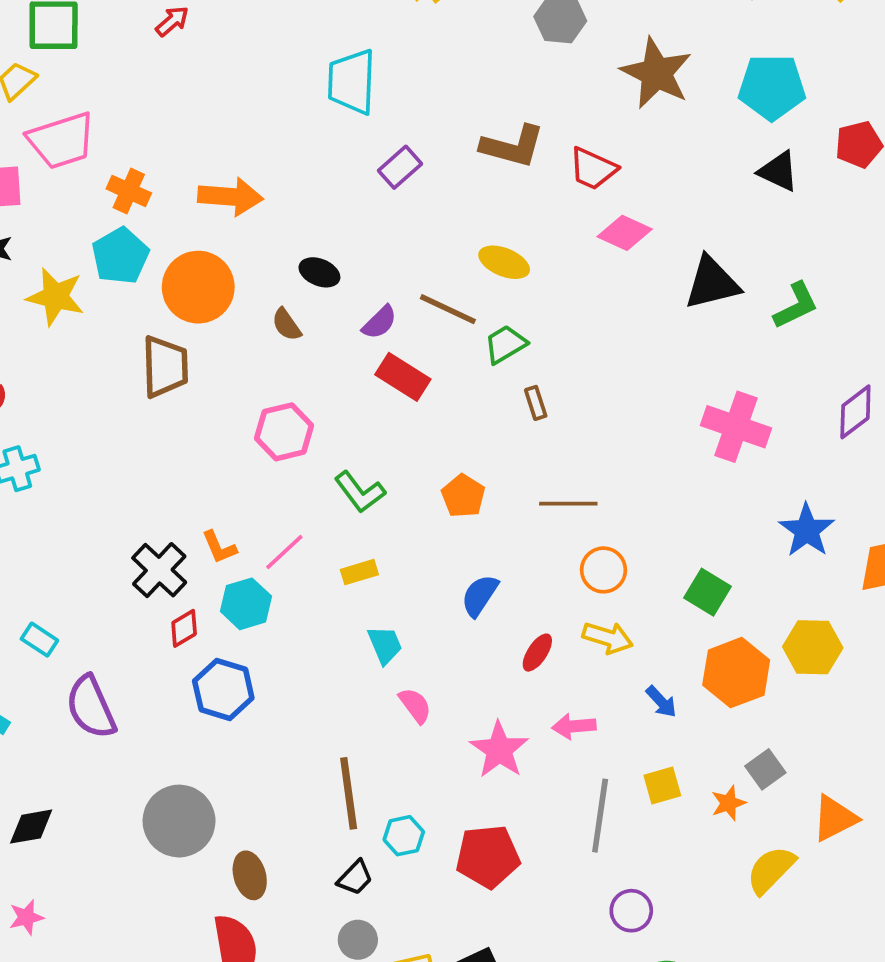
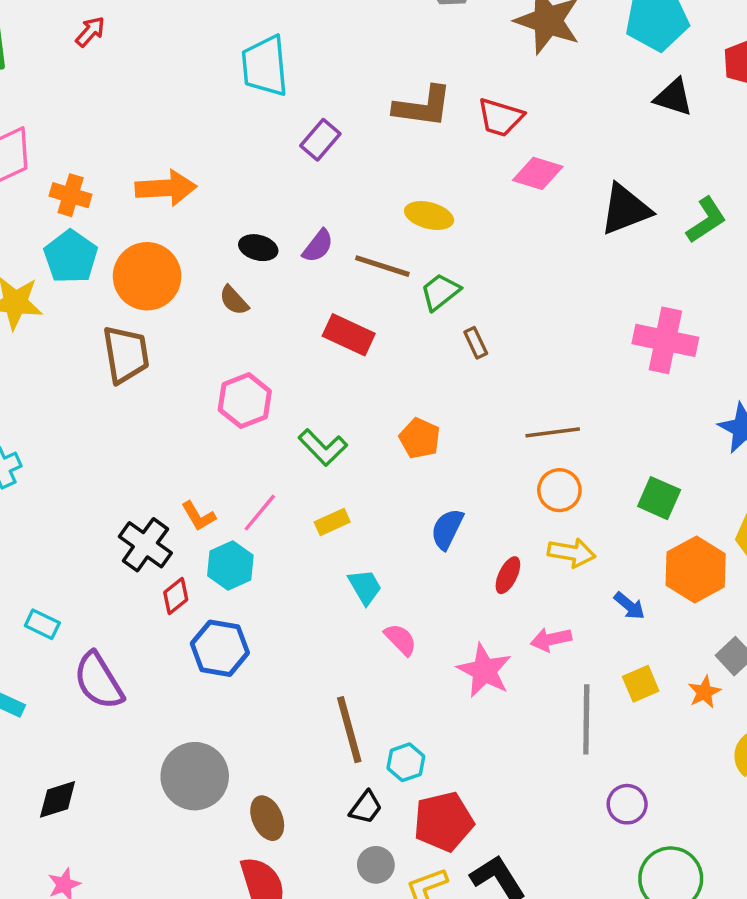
purple semicircle: (380, 322) -> (318, 246), moved
brown line: (568, 504) -> (553, 432), moved
red pentagon: (488, 856) -> (443, 822), moved

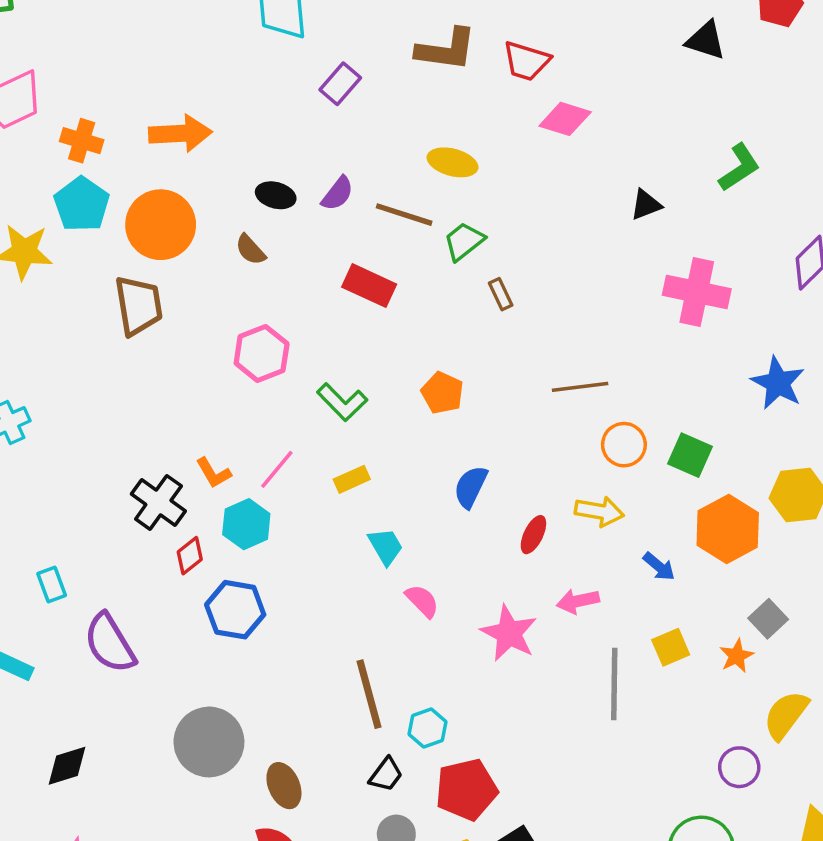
black triangle: (625, 209) -> (646, 205), moved, size x0.6
orange circle: (559, 490) -> (624, 445), moved
cyan rectangle: (42, 624) -> (52, 585), turned 44
purple circle: (627, 804) -> (739, 767), moved

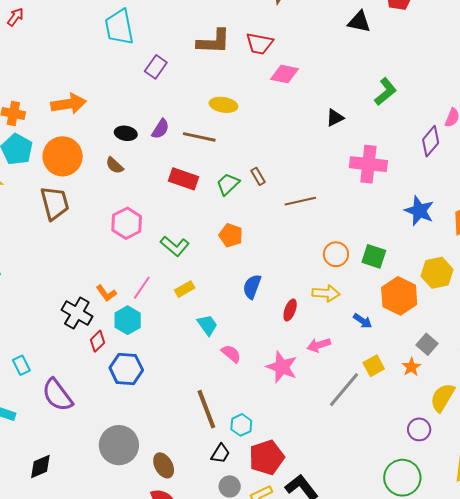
green trapezoid: (464, 241) -> (228, 184), moved
brown line: (580, 387) -> (300, 201), moved
gray line: (614, 684) -> (344, 390), turned 45

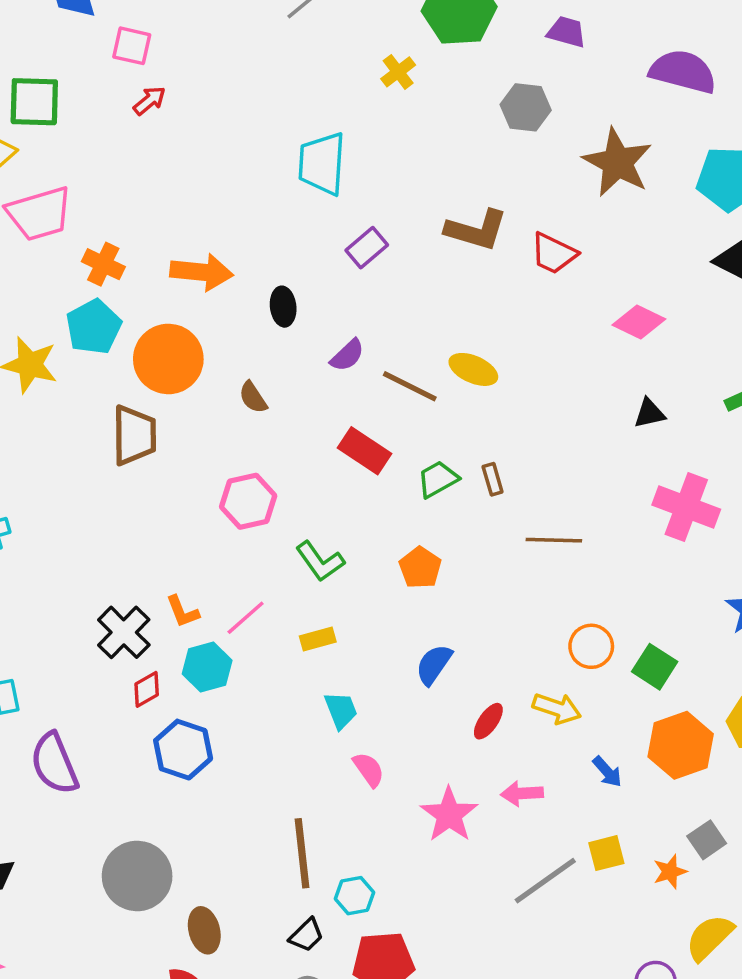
pink diamond: (284, 74) -> (639, 322), moved
yellow ellipse: (224, 105) -> (473, 369), moved
black ellipse: (126, 133) -> (283, 307), moved, turned 60

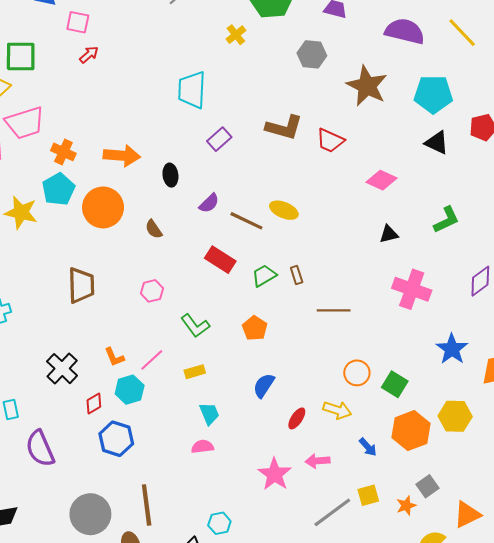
brown trapezoid: (134, 435) -> (81, 285), moved
pink hexagon: (248, 501) -> (152, 291), size x0.7
black cross: (124, 632) -> (62, 369), moved
pink semicircle: (369, 770) -> (202, 447), moved, turned -60
brown line: (302, 853) -> (147, 505), moved

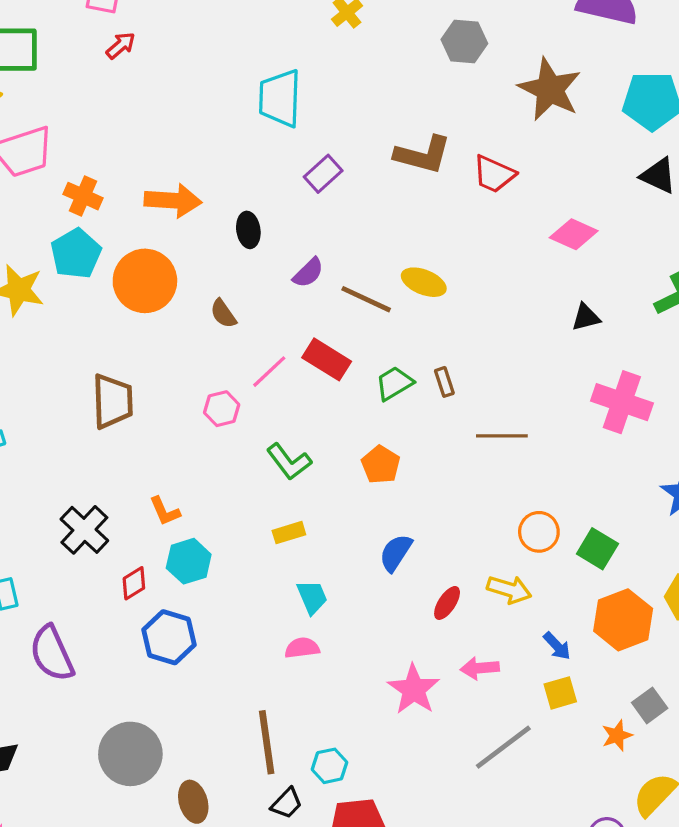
pink line: (152, 360) -> (269, 372), moved
yellow square: (368, 495) -> (560, 693), moved
brown line: (147, 505) -> (267, 742), moved

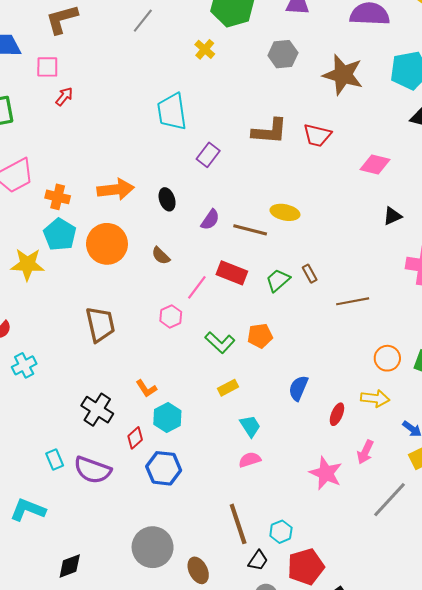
orange pentagon: (381, 465) -> (260, 336), moved, turned -30
purple semicircle: (52, 653) -> (92, 470), moved, turned -36
pink arrow: (480, 668) -> (365, 452), turned -50

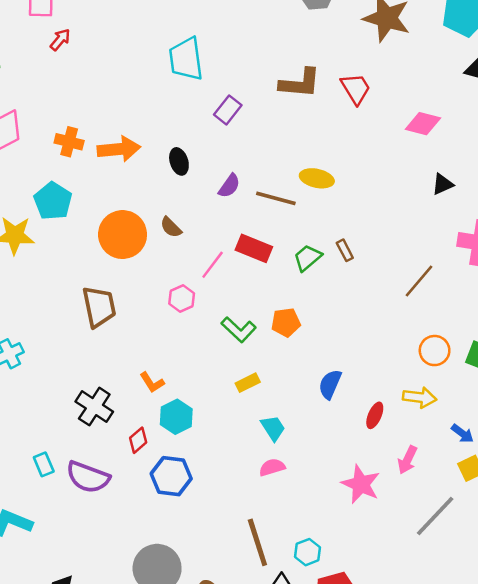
red trapezoid: (317, 135) -> (356, 89), turned -136
orange cross: (58, 197) -> (69, 142), moved
orange circle: (107, 244) -> (123, 235), moved
brown line: (353, 301) -> (419, 281), moved, turned -40

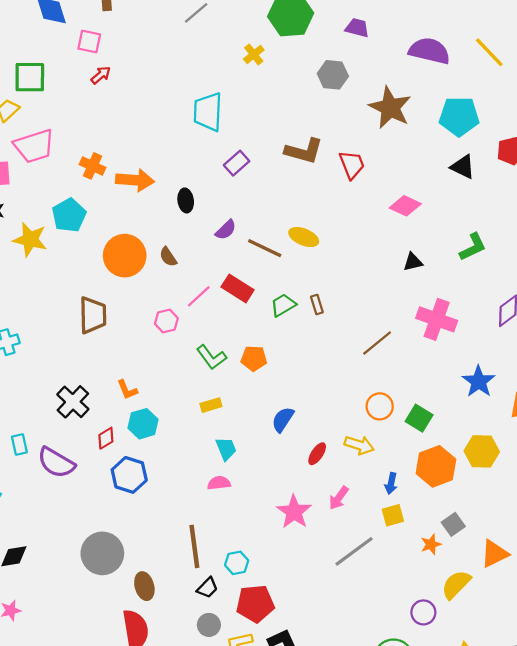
blue arrow: (462, 434) -> (391, 484), turned 54

